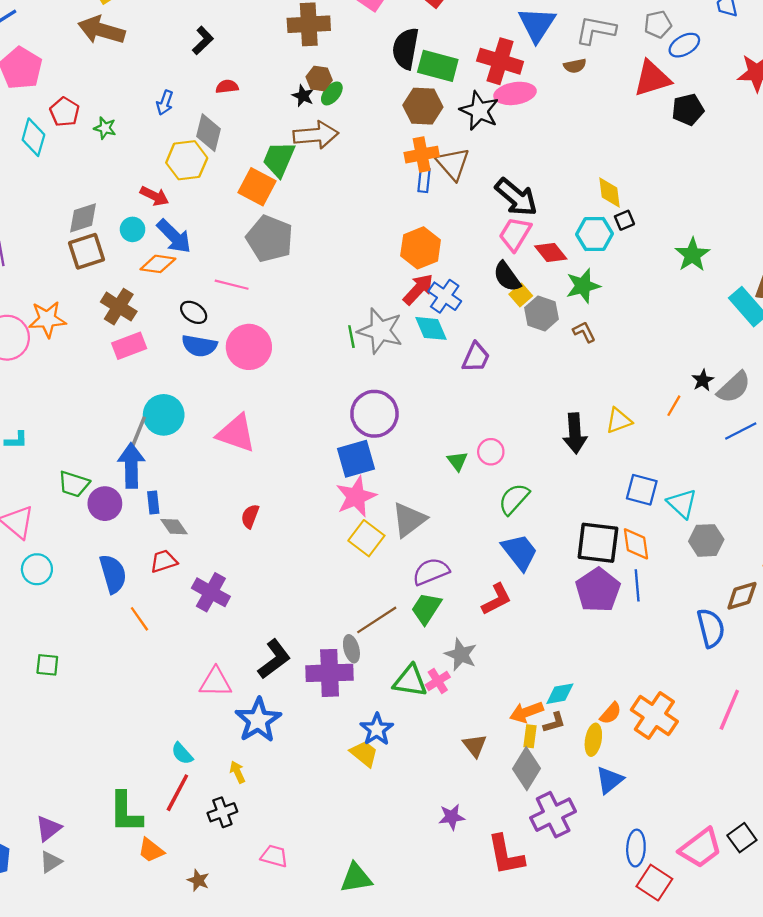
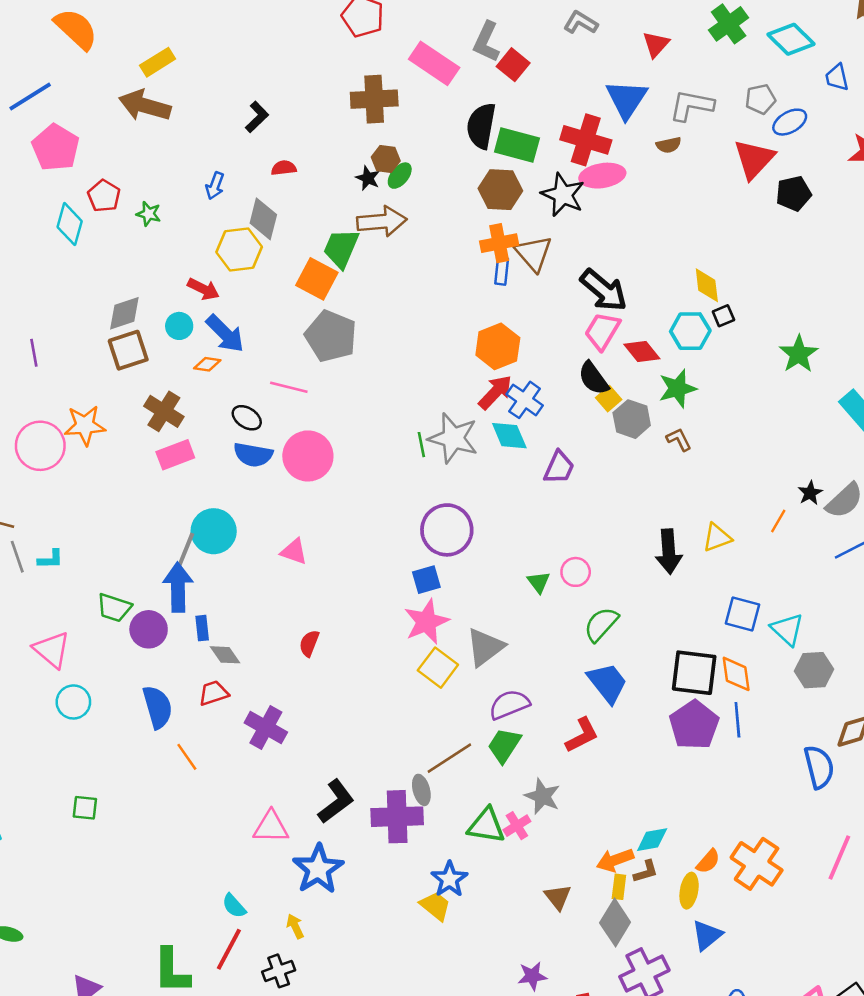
red triangle: (652, 78) -> (754, 159), turned -30
orange diamond: (158, 264) -> (207, 364), size x0.7
pink triangle: (236, 433) -> (294, 552), size x0.6
blue square: (356, 459) -> (426, 580), size x0.7

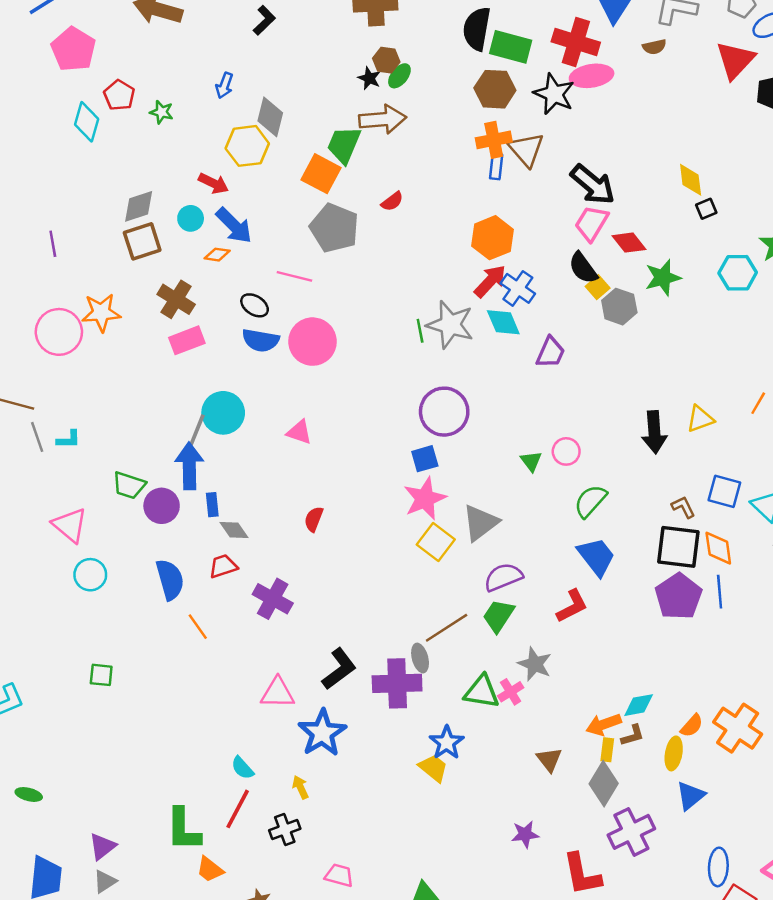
red semicircle: (284, 168) -> (392, 201), moved, turned 150
cyan hexagon: (690, 331) -> (738, 273), moved
brown L-shape: (679, 439) -> (683, 507), moved

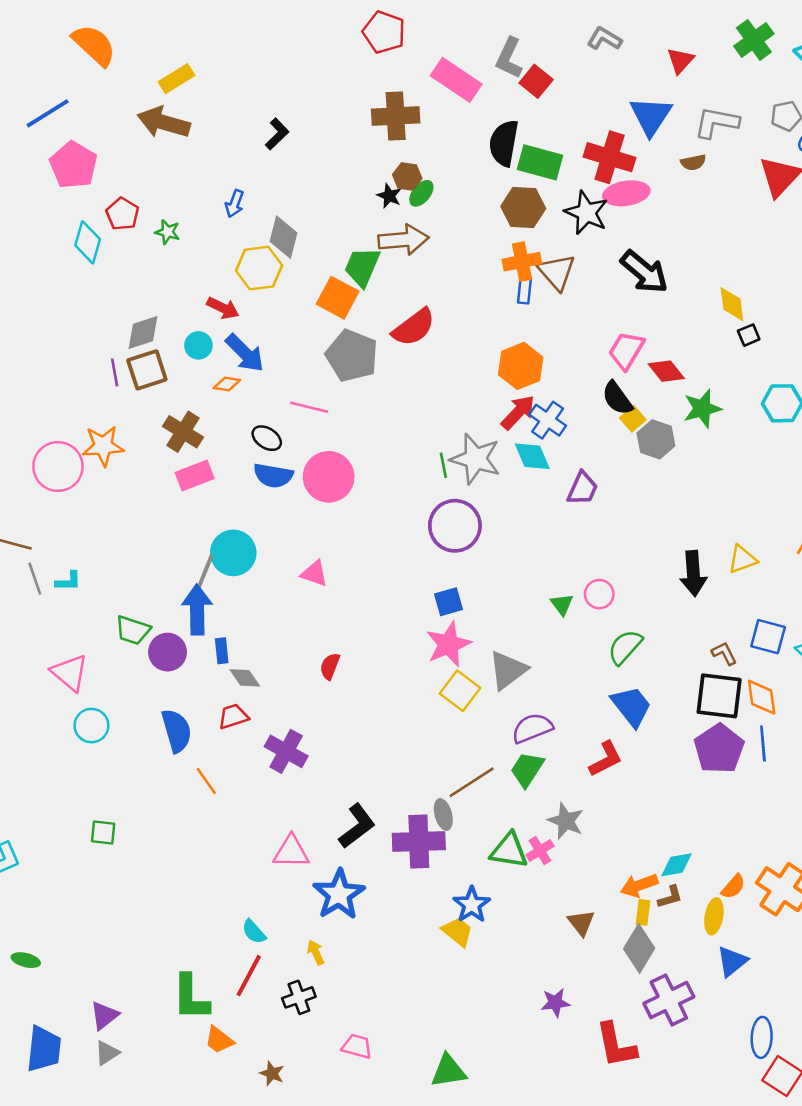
black arrow: (593, 185) -> (644, 272), moved
red semicircle: (392, 201) -> (414, 327), size x1.8
purple line: (53, 244) -> (115, 372), moved
purple circle: (444, 412) -> (455, 526), moved

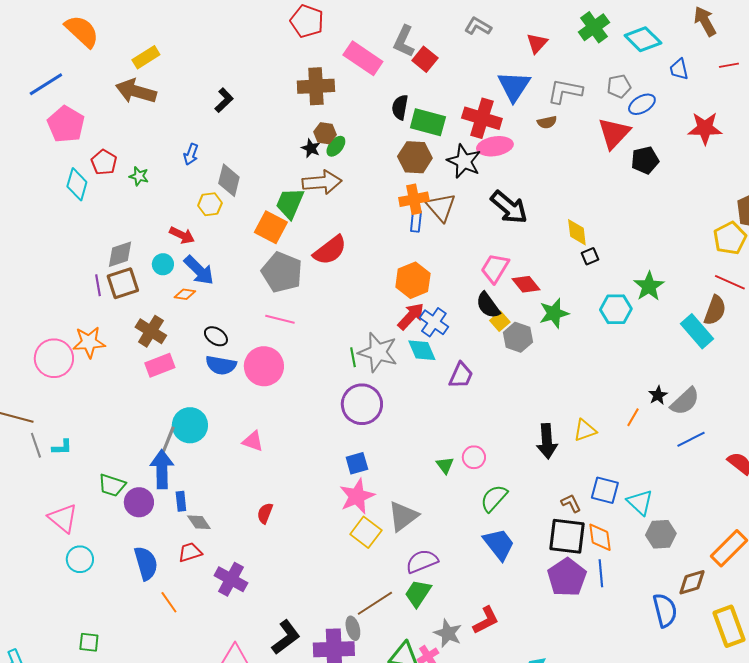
black semicircle: (504, 143) -> (400, 107), size x0.7
yellow hexagon: (259, 268) -> (210, 204), size x0.7
pink line: (309, 407) -> (280, 319), moved
red L-shape: (606, 759) -> (486, 620), moved

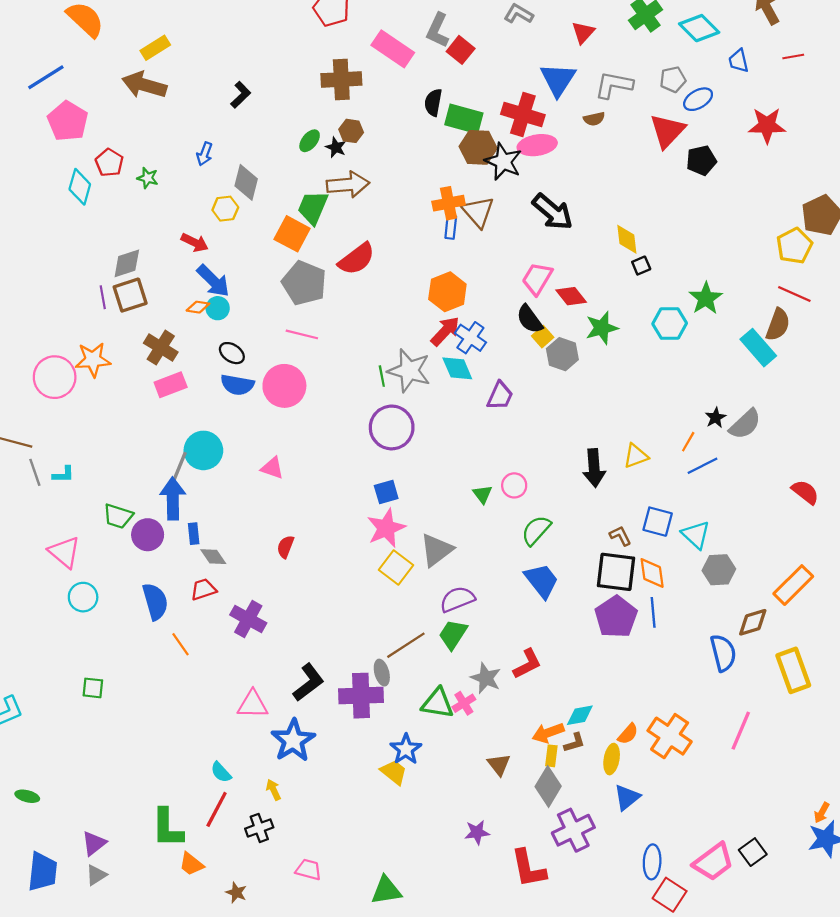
green ellipse: (336, 146) -> (310, 141), moved
brown hexagon: (415, 157) -> (478, 147), moved
cyan circle: (163, 264) -> (218, 308), moved
blue line: (691, 439) -> (702, 466), moved

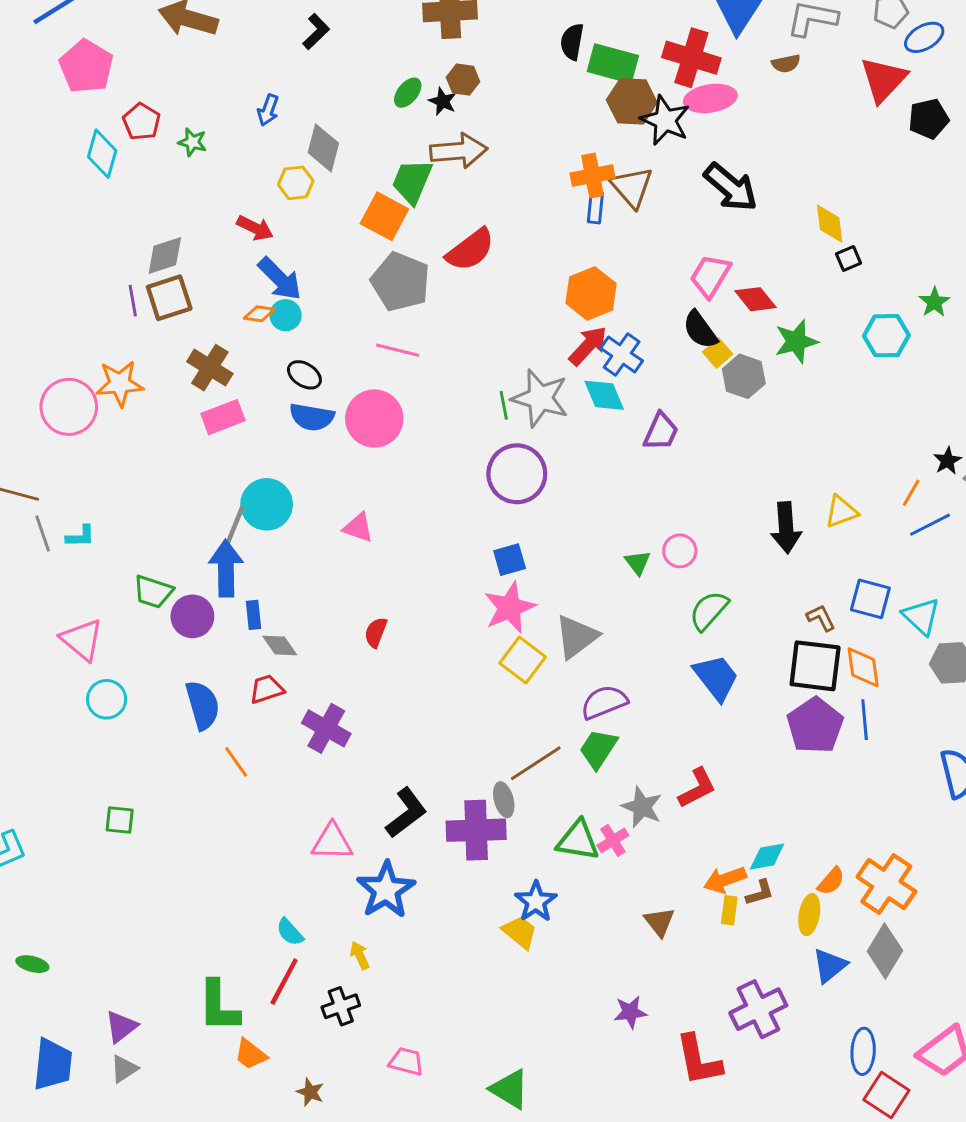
green star: (706, 298) -> (934, 302), size x0.7
gray diamond: (548, 786) -> (885, 951), moved
green triangle: (386, 890) -> (510, 1089), turned 40

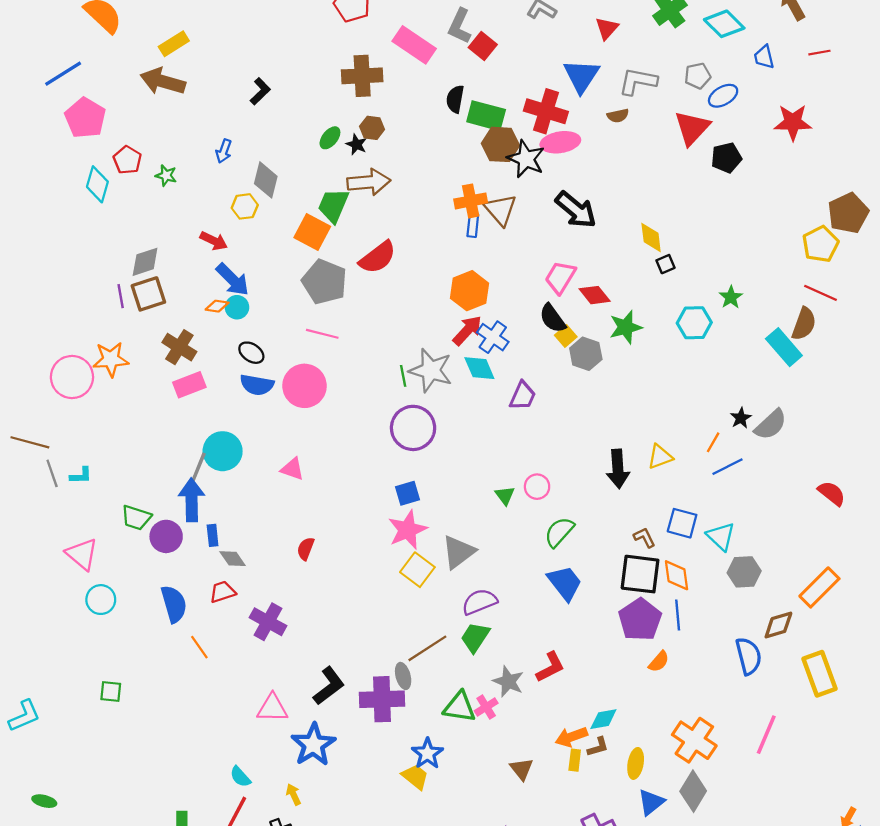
orange semicircle: (831, 881) -> (659, 662), moved

